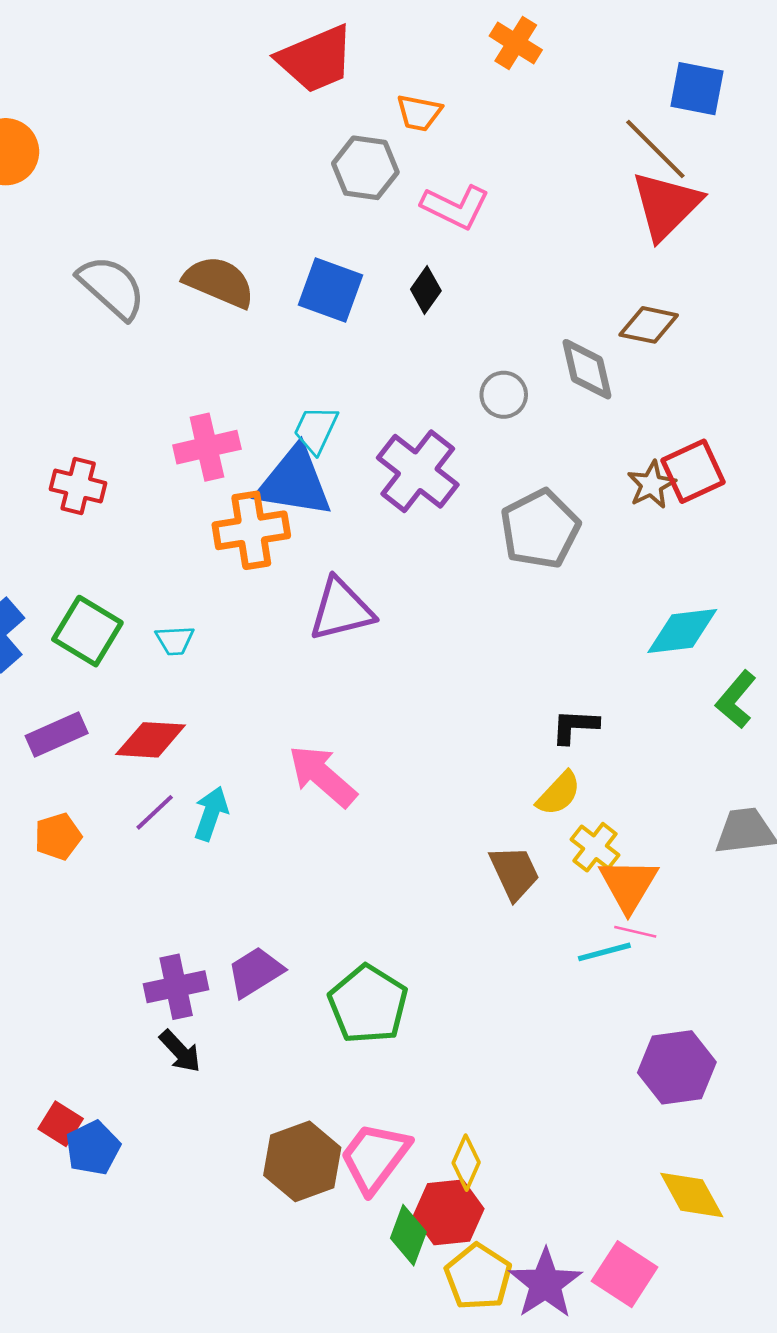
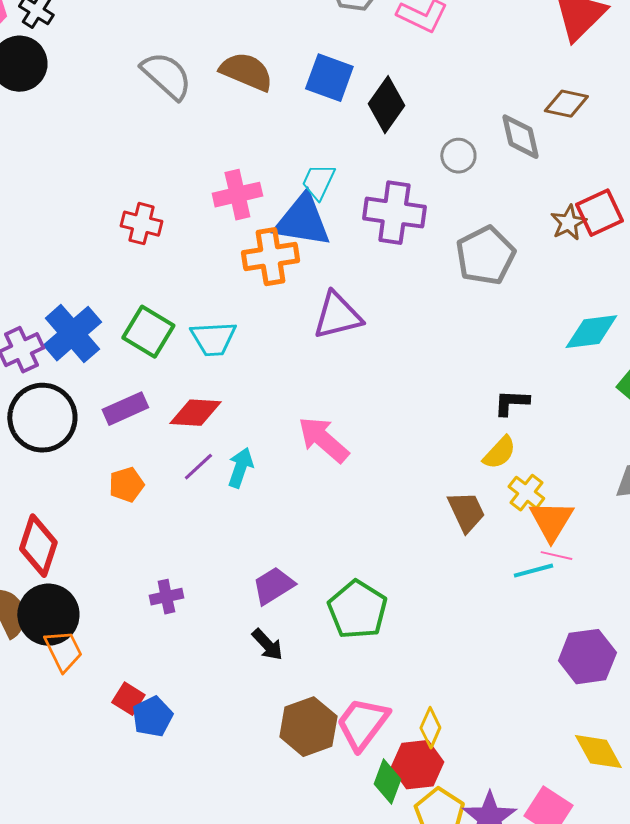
black diamond: (426, 290) -> (386, 105), moved, size x1.6
purple cross: (418, 471) -> (394, 213), turned -30
cyan trapezoid: (175, 640) -> (213, 339), size x1.6
purple cross: (176, 987) -> (166, 597), moved, size x0.7
black arrow: (180, 1051) -> (267, 645), moved

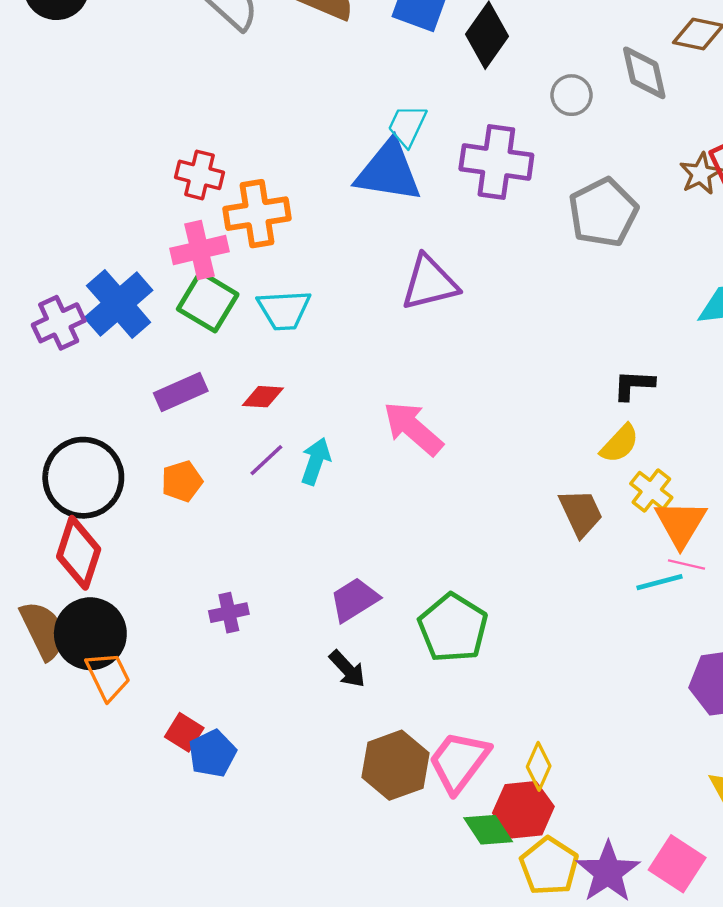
pink cross: (237, 195) -> (199, 250), moved
orange cross: (270, 257) -> (257, 214), moved
red diamond: (195, 413) -> (263, 397), size x0.7
black circle: (42, 418) -> (83, 478), moved
green diamond: (387, 782) -> (488, 830), turned -54

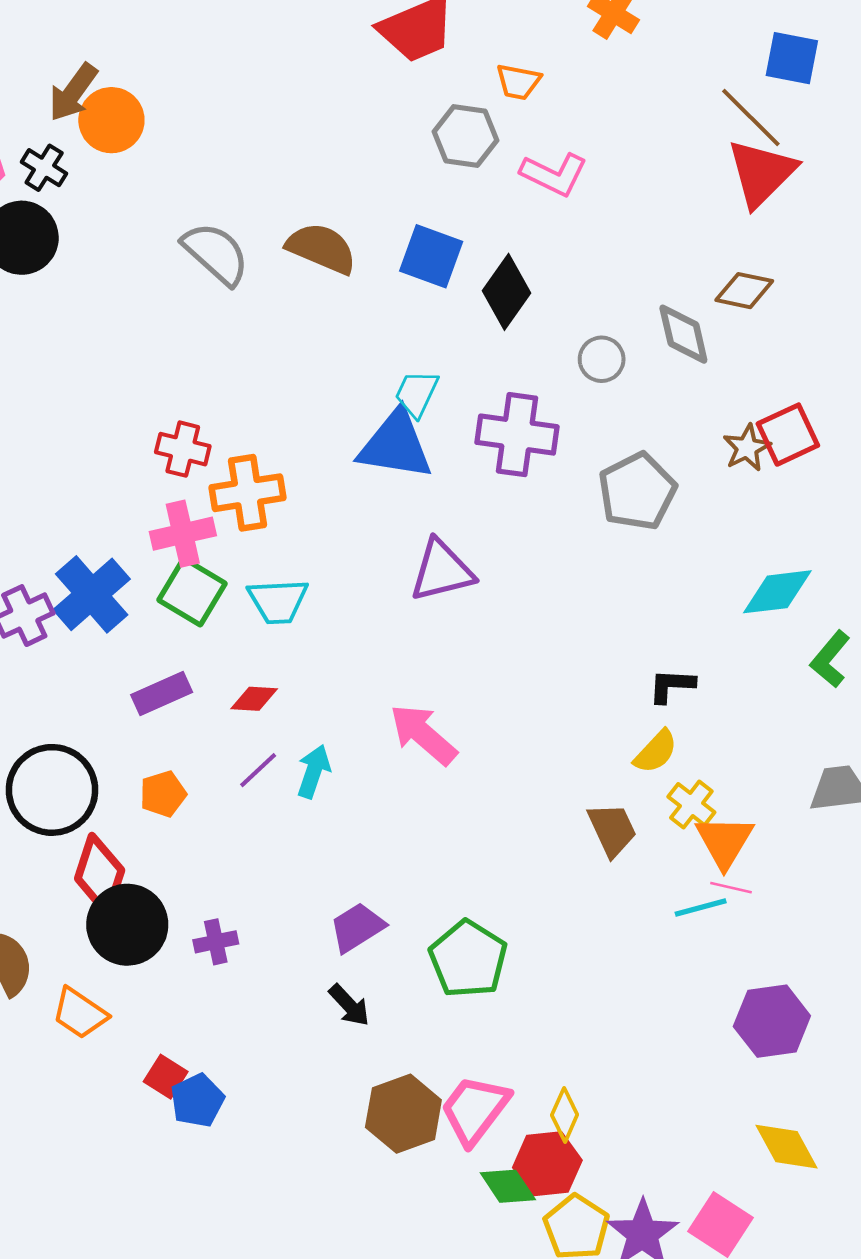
red diamond: (79, 553) -> (100, 874), moved
black circle: (90, 634) -> (127, 925), moved
orange trapezoid: (108, 676) -> (80, 1013), turned 150

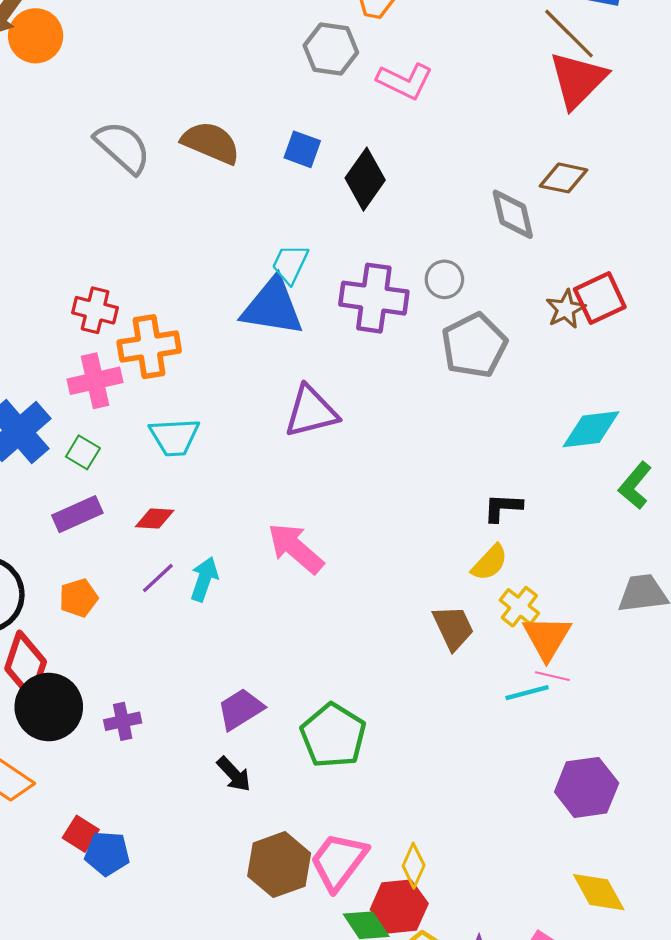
blue square: (431, 256) -> (302, 149), size x0.7
gray circle: (602, 359) -> (444, 279), moved
green square: (192, 592) -> (83, 452), moved, size x0.6
blue pentagon: (197, 1100) -> (107, 854), turned 30

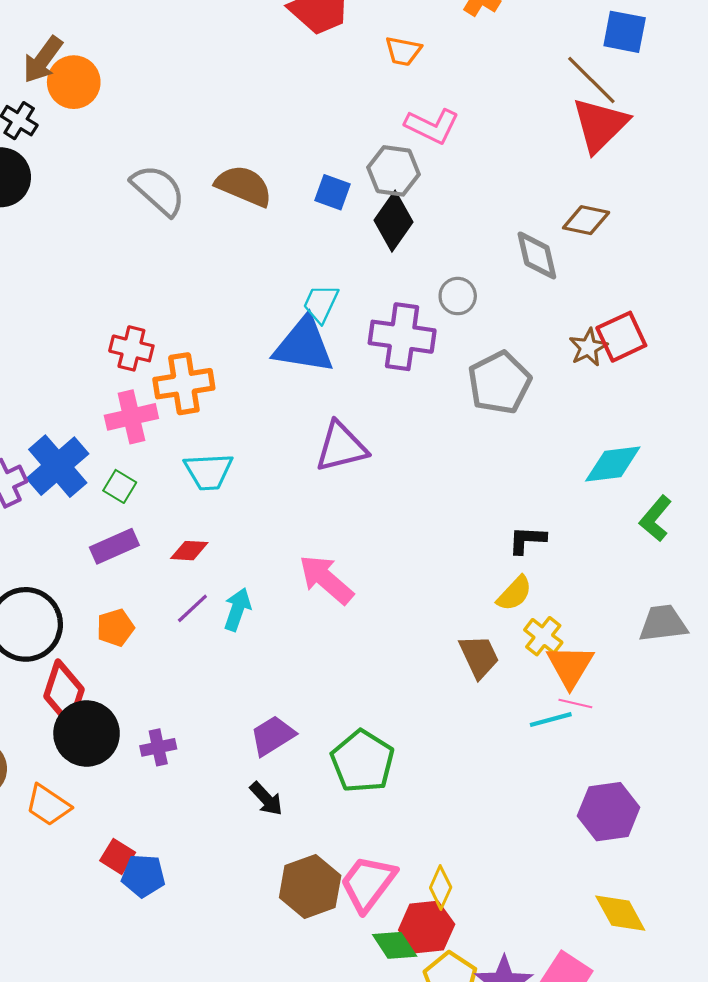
gray hexagon: (331, 49) -> (394, 171), moved
gray circle: (444, 279) -> (458, 296), moved

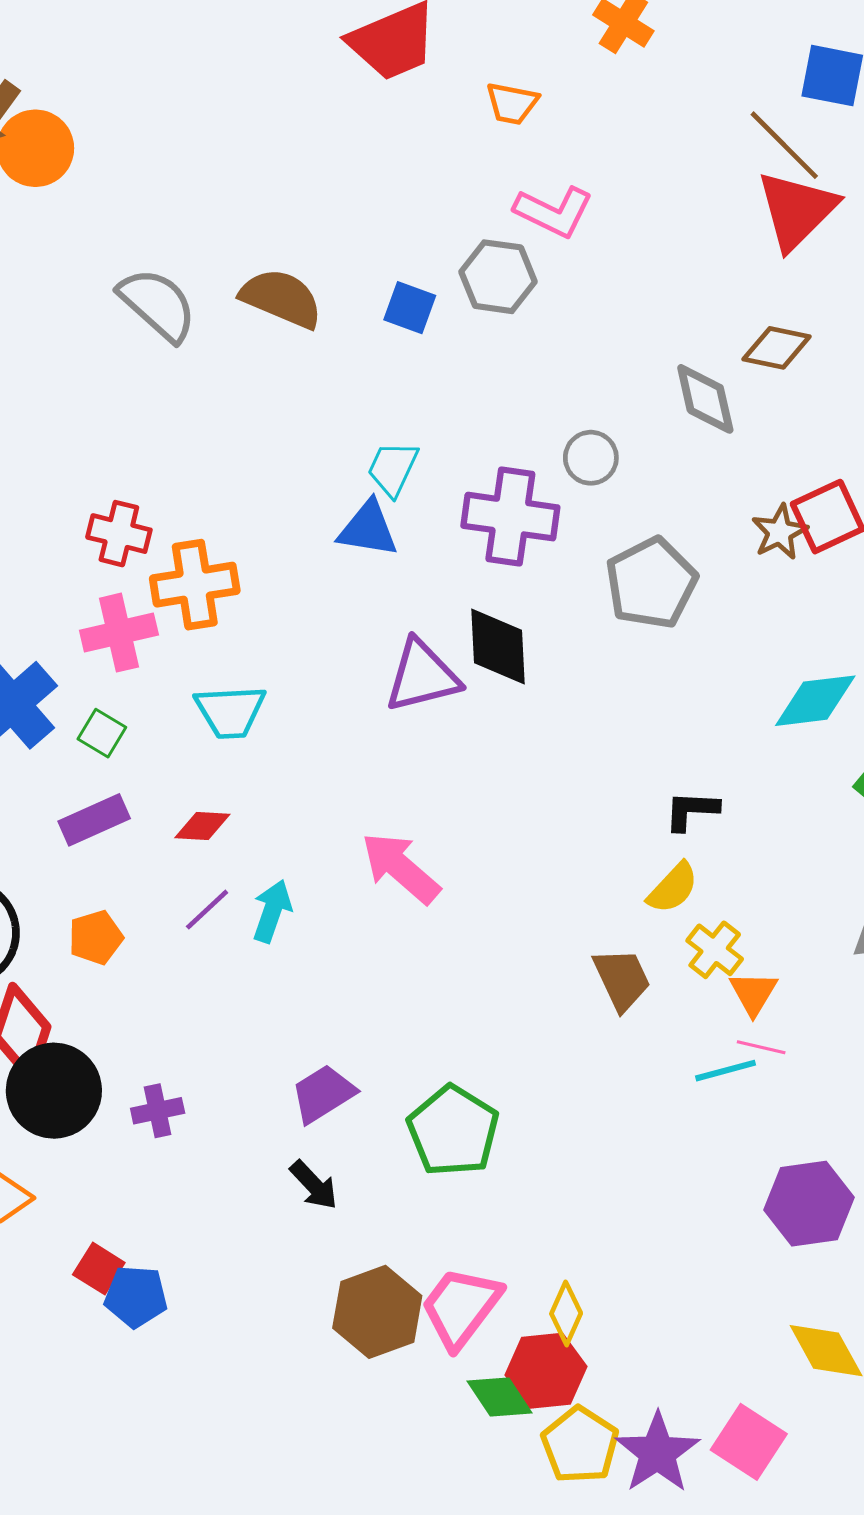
black diamond: (394, 221) -> (498, 647), moved, turned -38
blue triangle: (304, 345) -> (368, 529), size x0.7
orange triangle: (570, 666) -> (753, 993), size x0.7

